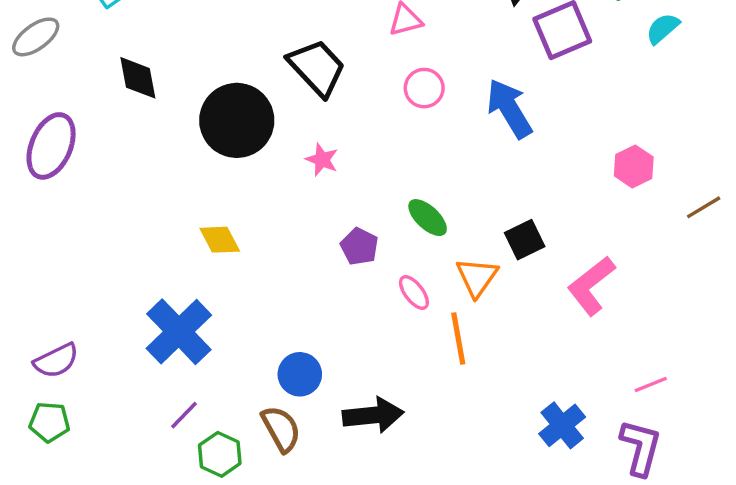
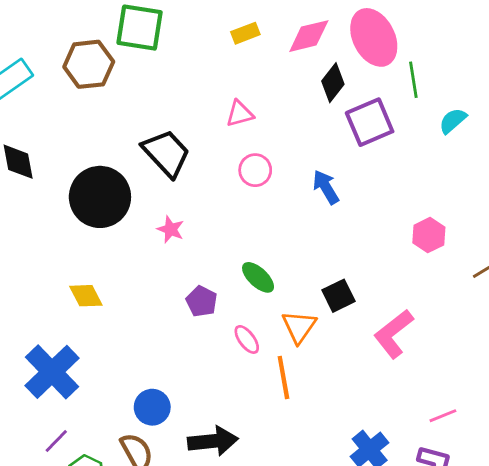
blue arrow: (509, 109) -> (326, 187), size x0.7

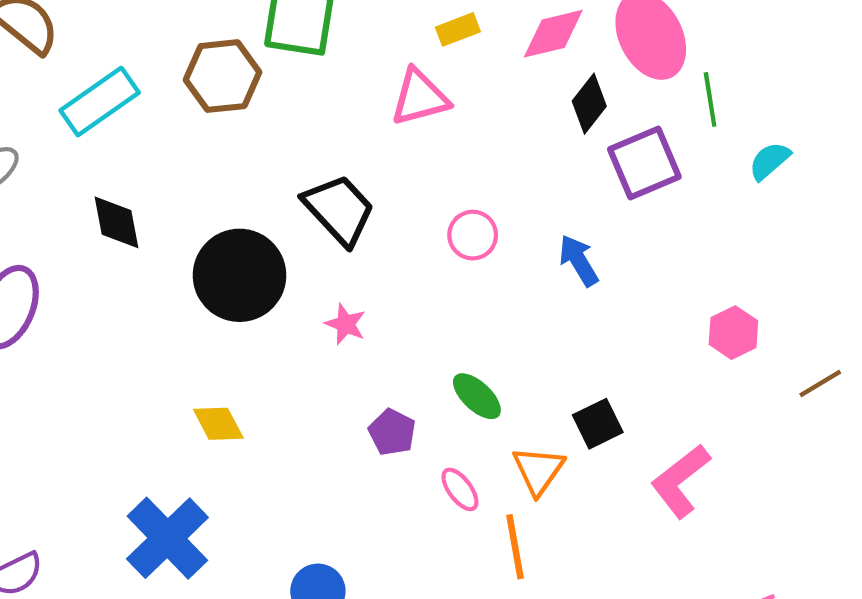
pink triangle: (240, 114) -> (420, 97), moved, size x1.4

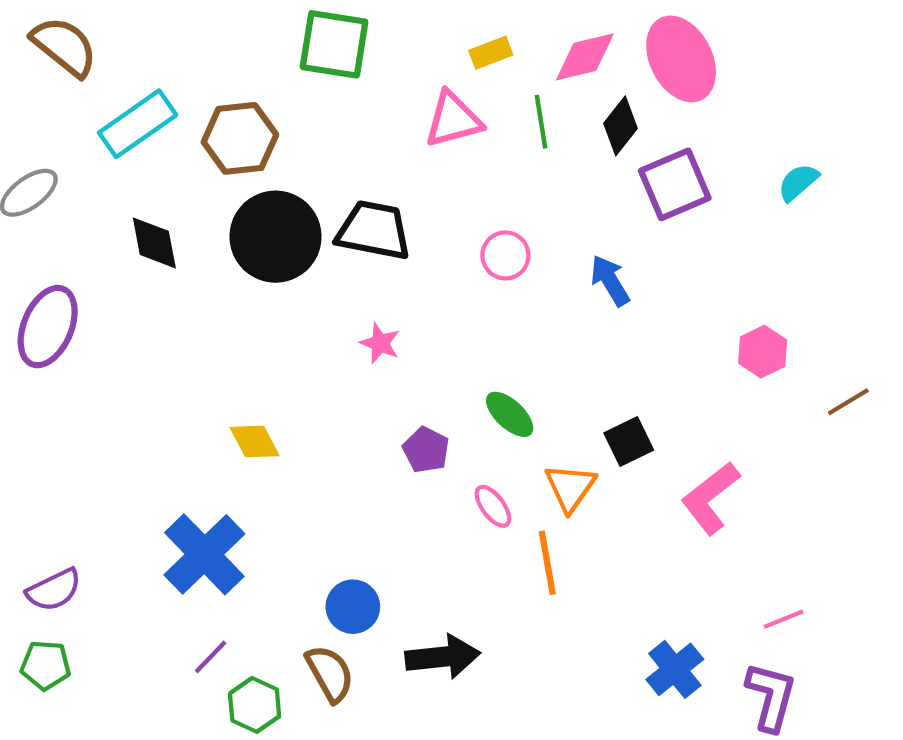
brown hexagon: (223, 76) -> (240, 138), moved
green line: (710, 99) -> (541, 122), moved
black trapezoid: (339, 210) -> (374, 230), turned -36
black circle: (239, 275) -> (276, 237), moved

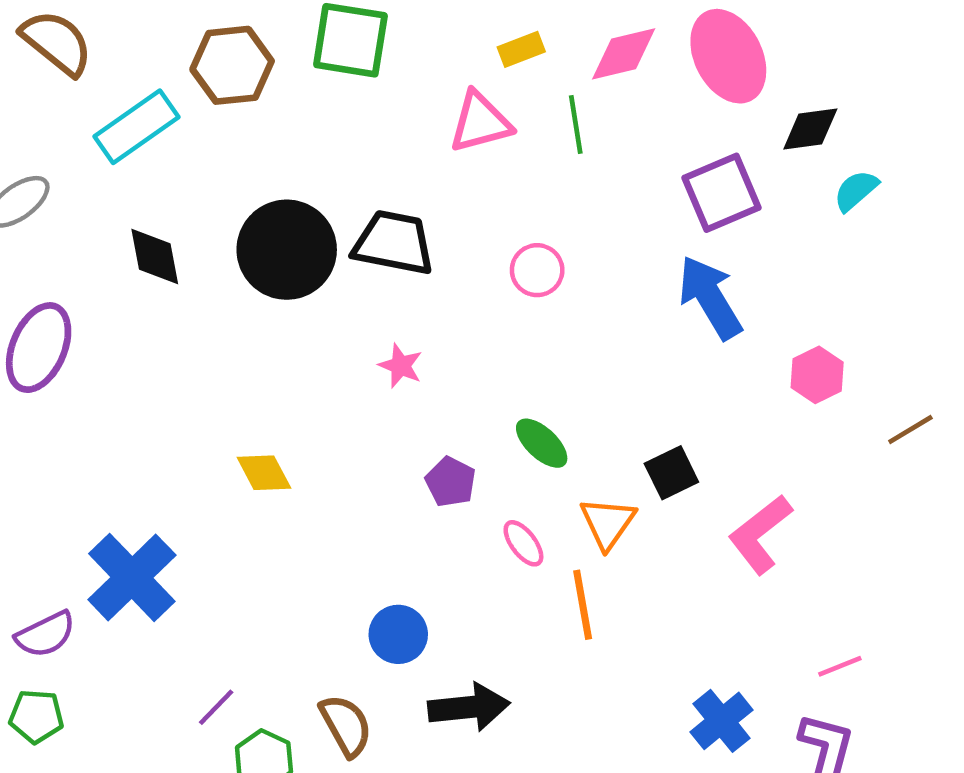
black diamond: (620, 126) -> (810, 129), moved, turned 44
brown hexagon: (240, 138) -> (232, 65), moved
blue arrow: (610, 281) -> (710, 297), moved, size x1.5
blue cross: (204, 554) -> (132, 577), moved
blue circle: (353, 607) -> (398, 634), moved

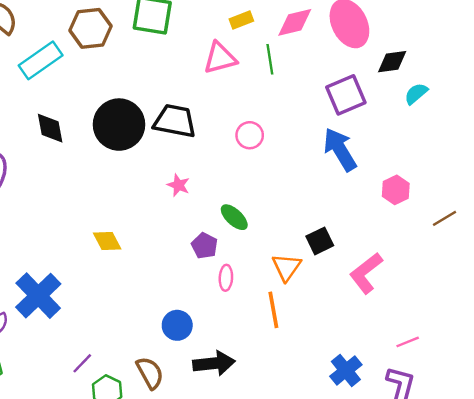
green ellipse: (542, 443) -> (234, 217), moved
pink ellipse: (523, 543) -> (226, 278), moved, turned 40

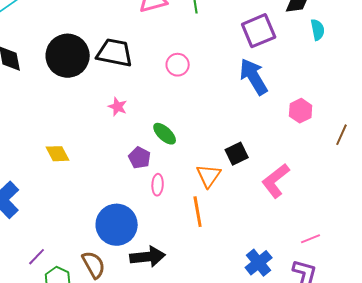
cyan semicircle: (416, 94) -> (318, 30), turned 120
brown line: (444, 218) -> (342, 135), turned -35
blue circle: (177, 325) -> (117, 225), size x1.6

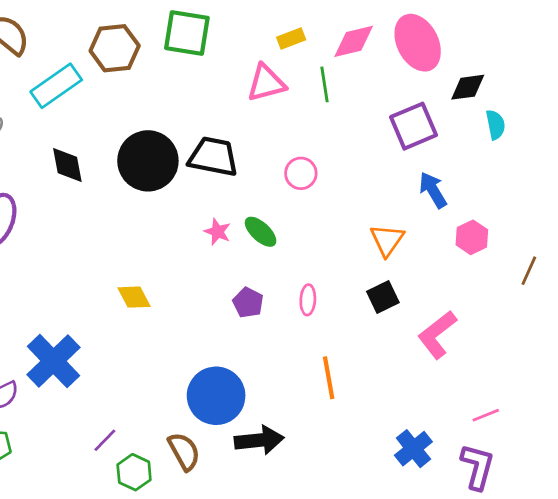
blue arrow: (254, 77) -> (433, 190), moved, size x0.7
green ellipse: (165, 134) -> (261, 232), moved
orange triangle: (209, 176) -> (387, 240), moved
pink ellipse: (158, 185) -> (308, 300), moved

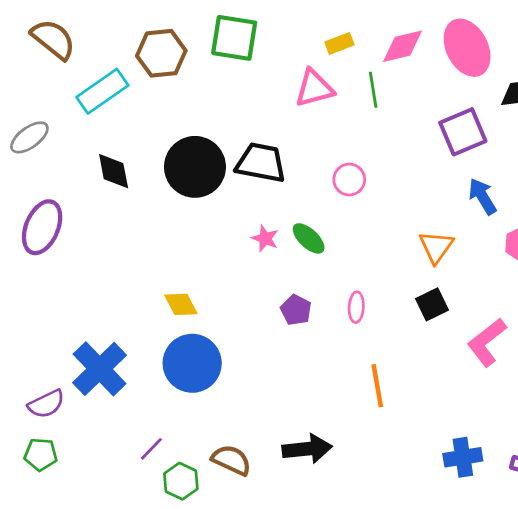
blue circle: (216, 396) -> (192, 363), moved
blue cross: (413, 449) -> (463, 457), turned 30
brown semicircle: (184, 451) -> (231, 460), turned -36

